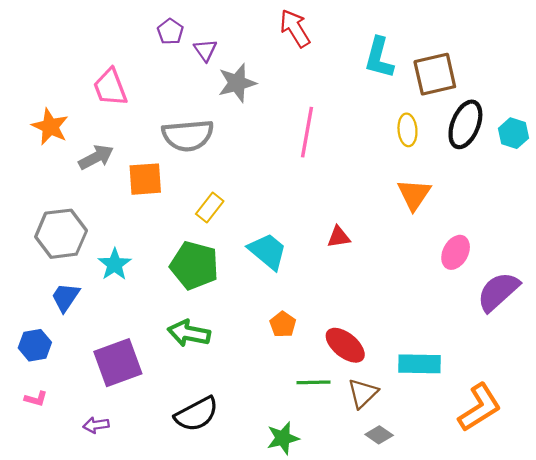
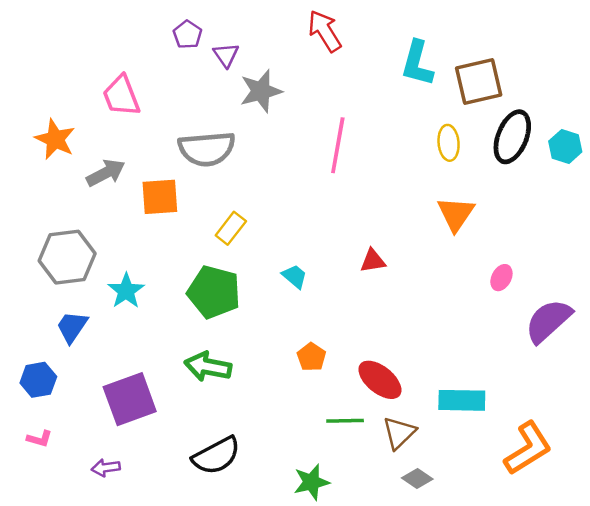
cyan trapezoid: (268, 251) -> (295, 276), size x0.6
pink ellipse: (456, 252) -> (501, 278), size x0.7

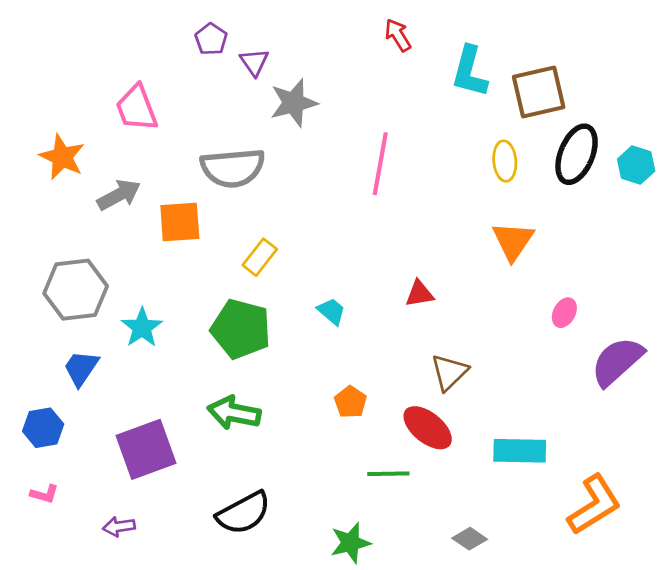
red arrow: (325, 31) -> (398, 35), moved, size x0.7
brown triangle: (399, 433) -> (449, 372), moved

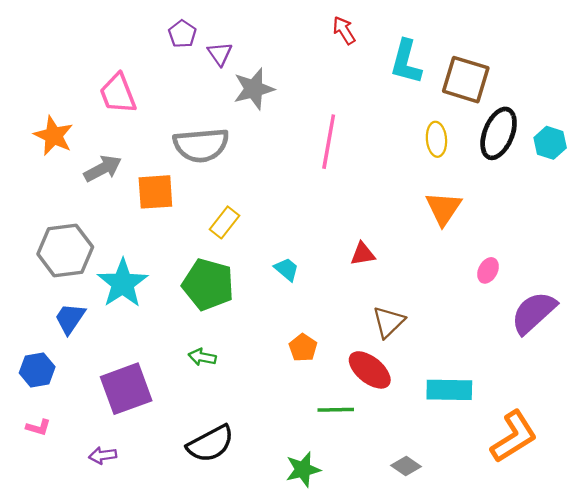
brown square: (539, 92) -> (466, 80), turned 30
cyan star: (142, 328) -> (123, 283), size x1.4
green arrow: (234, 413) -> (202, 357), size x0.6

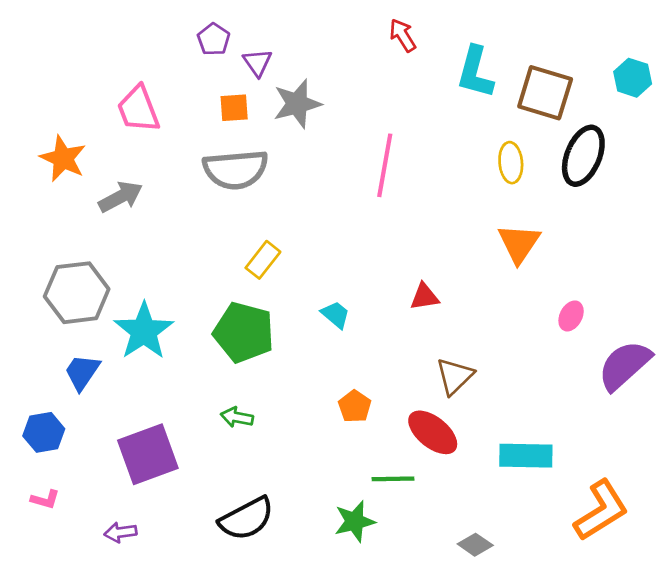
cyan hexagon: (550, 143) -> (633, 78), moved
orange square: (155, 192) -> (234, 108), moved, size x0.7
green star: (303, 470) -> (355, 521), moved

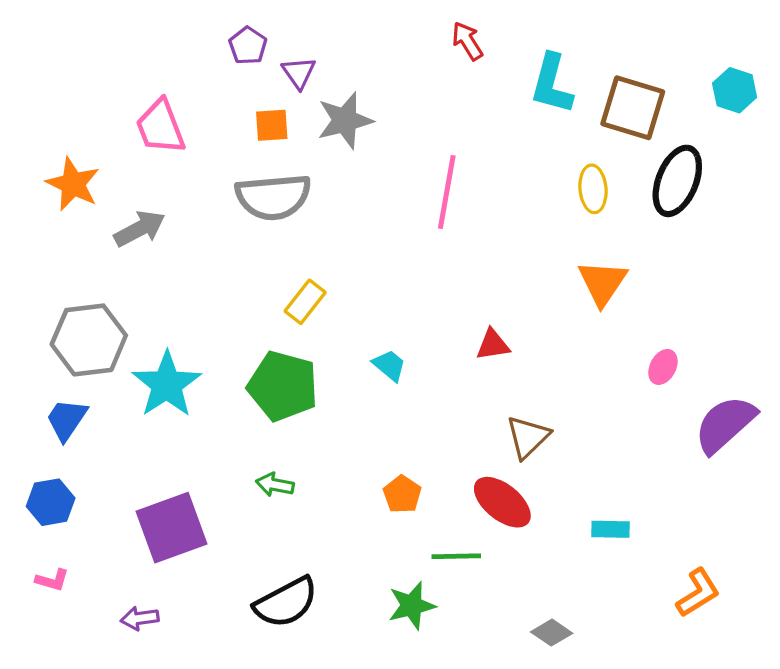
blue trapezoid: (82, 372) -> (67, 419), moved
orange pentagon: (355, 406) -> (402, 494), moved
cyan rectangle: (526, 456) -> (610, 529), size x0.6
orange L-shape: (601, 510) -> (698, 593), size x0.7

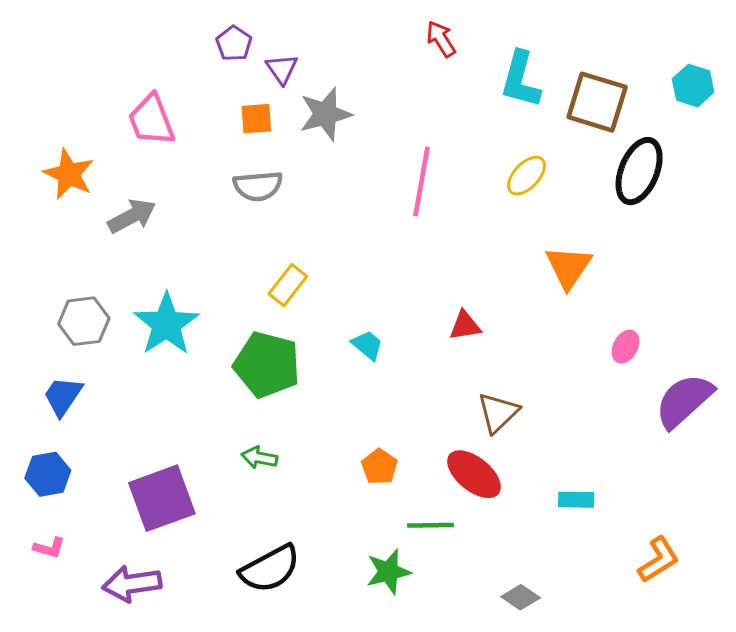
yellow ellipse: (593, 189) -> (527, 176), moved, turned 48
gray semicircle: (273, 197) -> (258, 186), size x0.7
gray hexagon: (89, 340) -> (84, 321), size x0.7
cyan star: (167, 384) -> (166, 324), moved
purple arrow: (140, 618) -> (132, 584), size x1.6

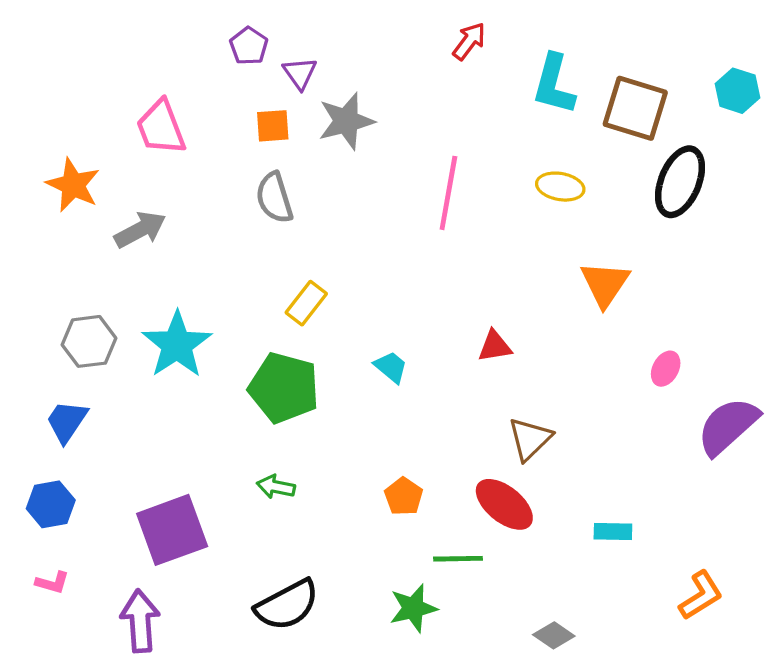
red arrow: (441, 39) -> (469, 41), turned 69
yellow ellipse: (527, 176) -> (560, 187), turned 57
gray semicircle: (258, 186) -> (274, 198), turned 78
purple arrow: (132, 584) -> (140, 621), turned 94

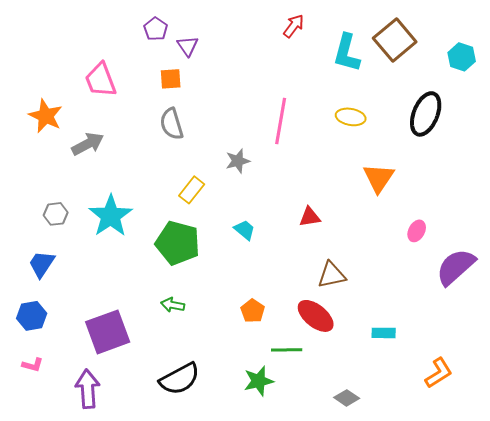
brown square: (635, 108) -> (395, 40), moved, turned 33
gray star: (346, 121) -> (238, 161), moved, size x0.7
gray hexagon: (89, 341) -> (56, 214), size x0.7
brown triangle: (530, 439) -> (332, 275), turned 32

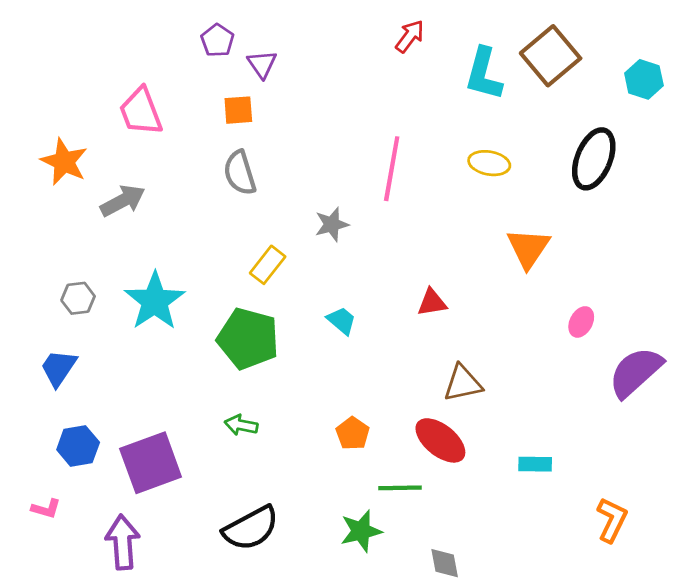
blue hexagon: (32, 316) -> (78, 446), moved
orange L-shape: (439, 373) -> (612, 520), turned -32
gray diamond: (347, 398) -> (445, 563), moved, turned 45

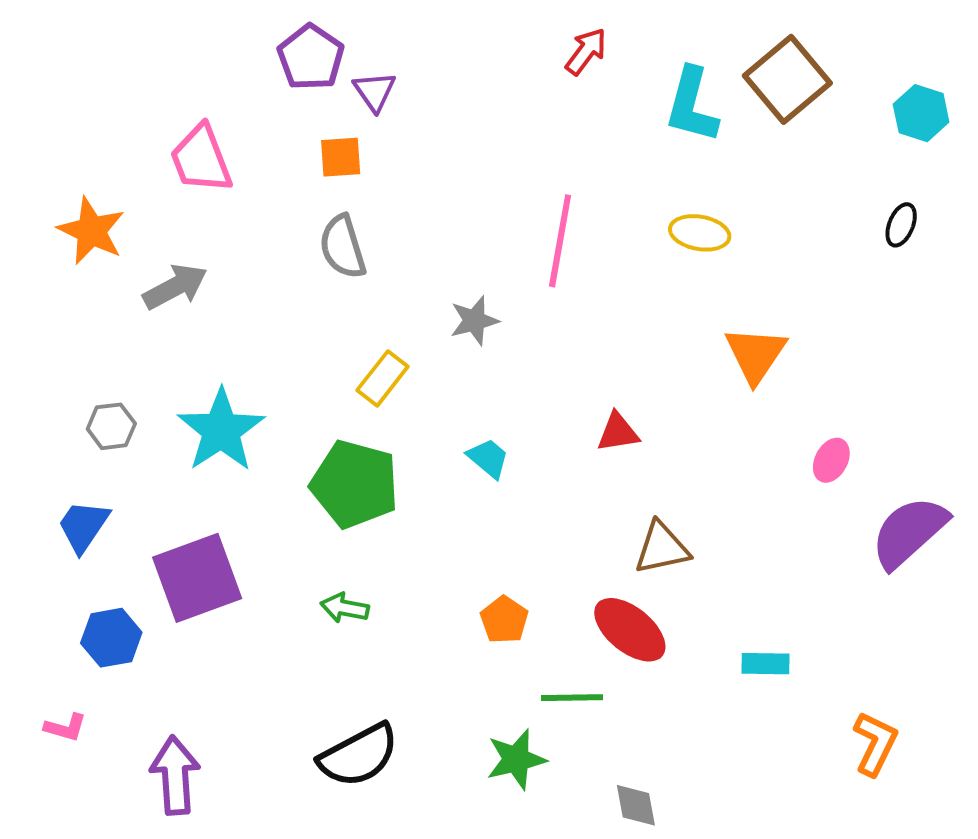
purple pentagon: (217, 40) -> (311, 57), size x1.4
black ellipse: (594, 159) -> (901, 225), moved, size x0.5
purple square: (151, 463) -> (197, 578), moved

